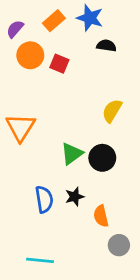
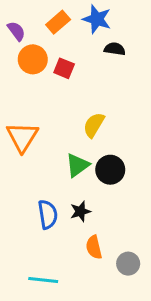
purple semicircle: (15, 29) -> (16, 31), turned 102
yellow semicircle: (112, 111) -> (94, 125), moved
orange semicircle: (101, 216) -> (94, 247), moved

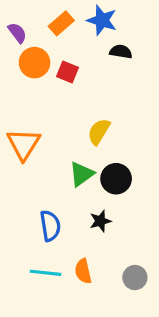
black star: (80, 211) -> (100, 221), moved
orange semicircle: (94, 247) -> (83, 271), moved
cyan line: (43, 280) -> (45, 273), moved

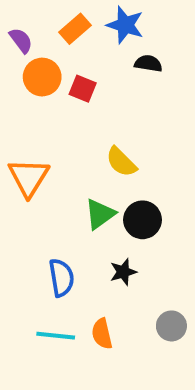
yellow semicircle: (99, 132) -> (121, 162), turned -76
gray circle: (135, 278) -> (171, 326), moved

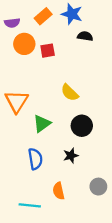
purple semicircle: (21, 40) -> (12, 23), turned 120
red square: (83, 89) -> (48, 51), turned -32
green triangle: (100, 214) -> (42, 124), moved
cyan line: (56, 336) -> (30, 205), moved

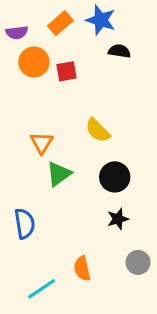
orange triangle: (17, 101) -> (42, 143), moved, size x0.7
black star: (71, 156) -> (118, 219), moved
blue semicircle: (35, 159) -> (25, 224), moved
cyan line: (30, 205) -> (42, 289), turned -40

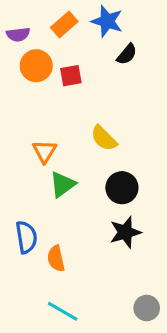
black semicircle: (119, 51) -> (127, 54), turned 120
black star: (118, 219) -> (125, 232), size x1.4
gray circle: (138, 262) -> (147, 308), moved
orange semicircle: (82, 269) -> (56, 259), moved
cyan line: (42, 289) -> (63, 311), moved, turned 64

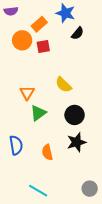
orange rectangle: (64, 25) -> (39, 24), moved
purple semicircle: (18, 34) -> (11, 11), moved
orange semicircle: (56, 259) -> (47, 152), moved

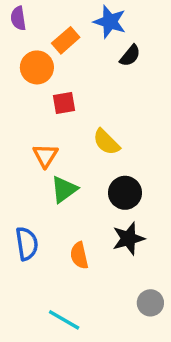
purple semicircle: (11, 11) -> (18, 18), turned 88
red square: (43, 46) -> (64, 103), moved
gray circle: (90, 189) -> (150, 303), moved

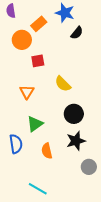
green triangle: (64, 189) -> (35, 124), moved
gray circle: (150, 303) -> (89, 167), moved

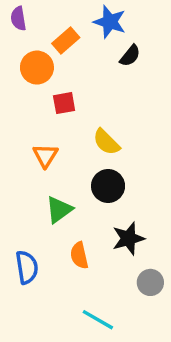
black circle: (74, 114) -> (108, 186), moved
blue semicircle: (16, 144) -> (27, 267), moved
cyan line: (38, 189) -> (98, 320), moved

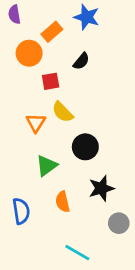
black semicircle: (130, 56) -> (81, 61), moved
yellow semicircle: (106, 142) -> (63, 112), moved

